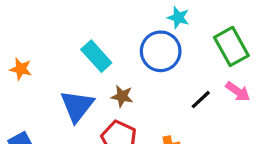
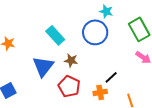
black line: (201, 100) -> (111, 77), moved

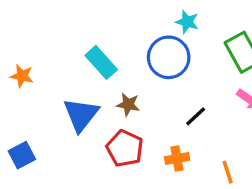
black line: (111, 77) -> (196, 116), moved

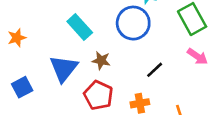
orange star: (22, 76) -> (17, 38), turned -30
blue square: (22, 155) -> (22, 87), moved

